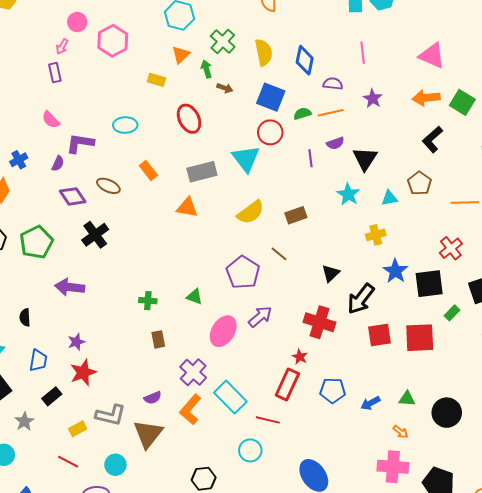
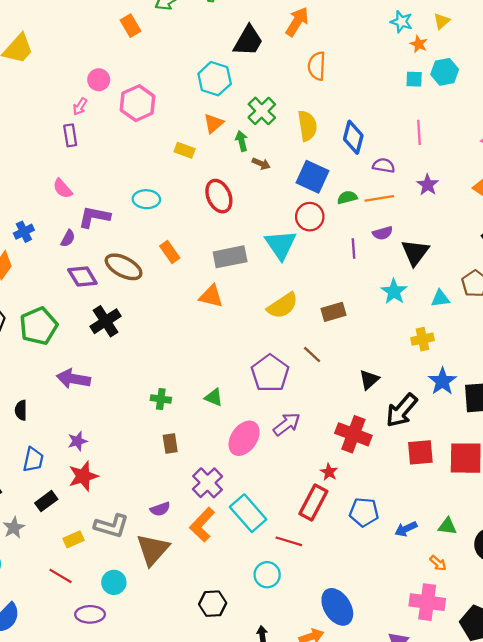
brown ellipse: (108, 186) -> (124, 267), size x1.4

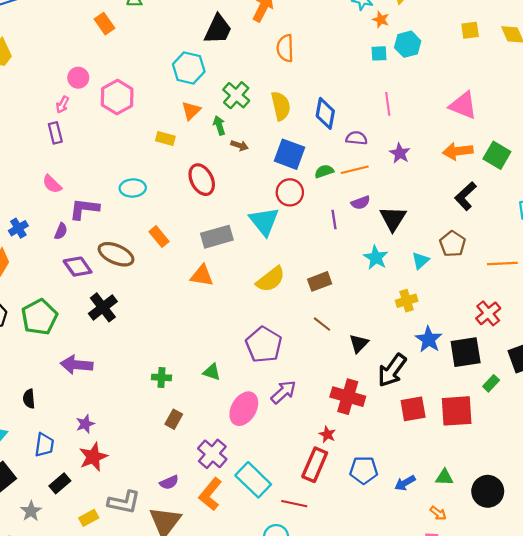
cyan triangle: (440, 298) -> (421, 261), turned -30
brown line: (312, 354) -> (322, 324), moved
brown rectangle: (170, 443) -> (174, 419), turned 42

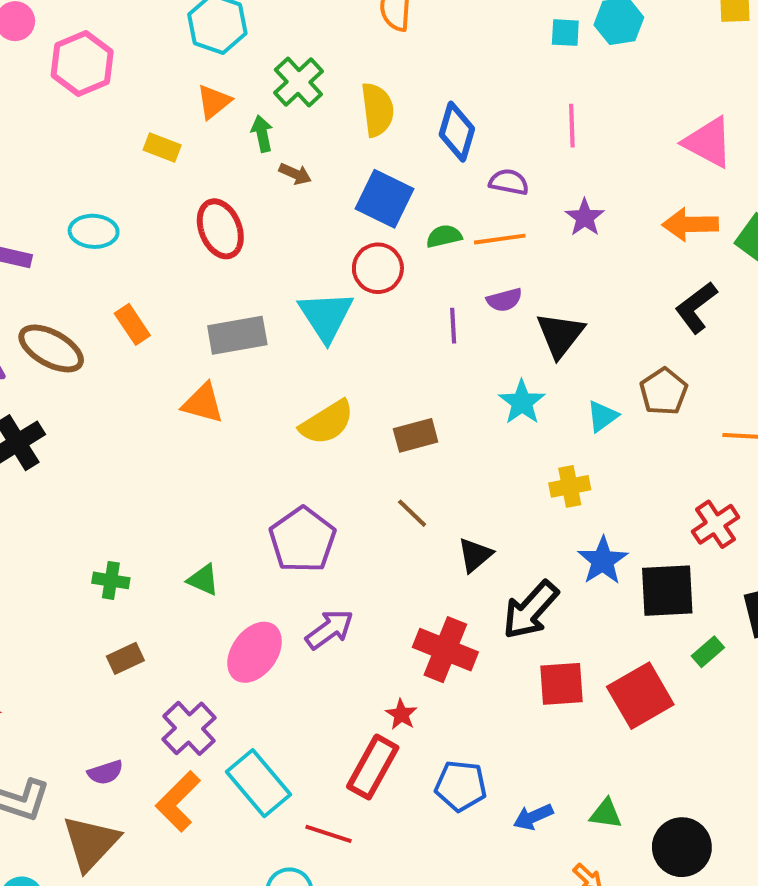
red square: (457, 411) -> (640, 696), turned -32
brown rectangle: (174, 419) -> (125, 658), turned 30

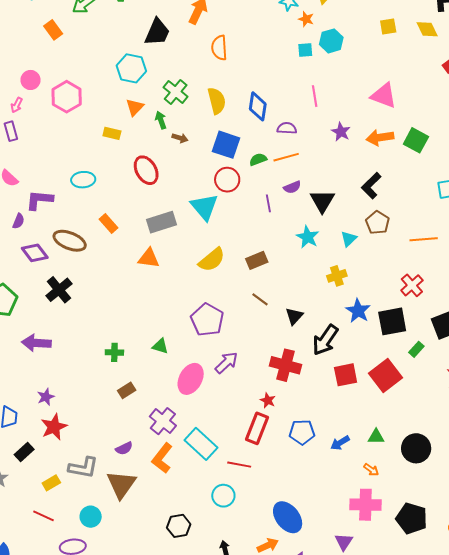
purple star: (585, 217) -> (341, 132), moved
black L-shape: (696, 307) -> (371, 186), moved

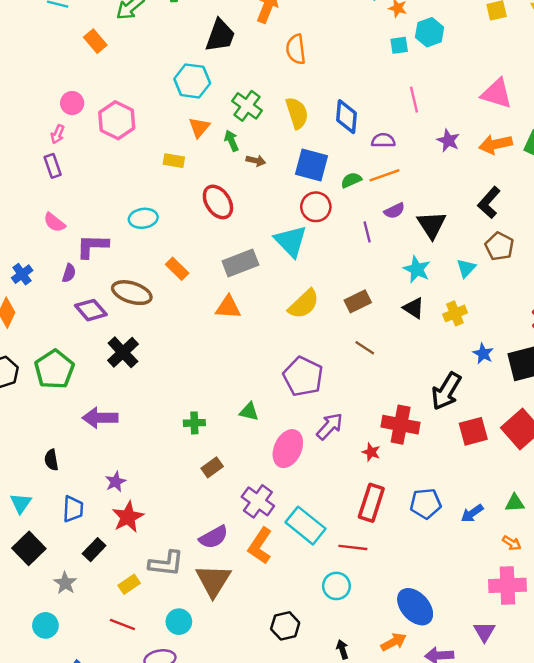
blue star: (358, 311) -> (483, 354), size x0.7
black triangle: (294, 316) -> (414, 308), moved, turned -36
red star: (268, 400) -> (371, 452), moved
purple semicircle: (124, 448) -> (214, 537), size x1.4

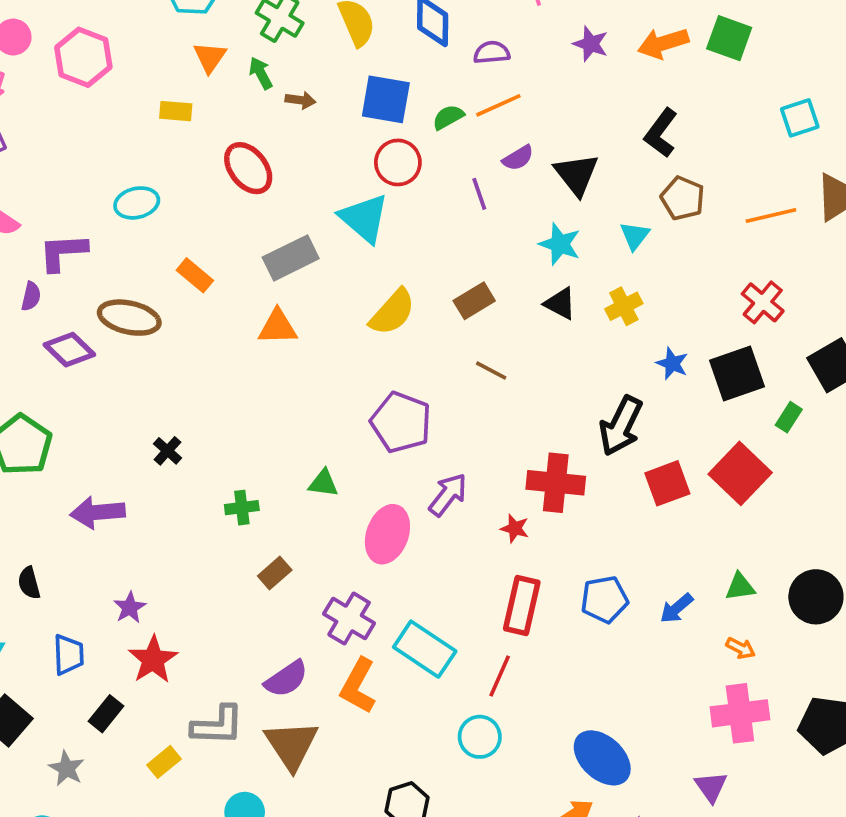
black cross: (123, 352) -> (168, 451), moved, size x0.6
red line: (353, 547) -> (500, 676), turned -68

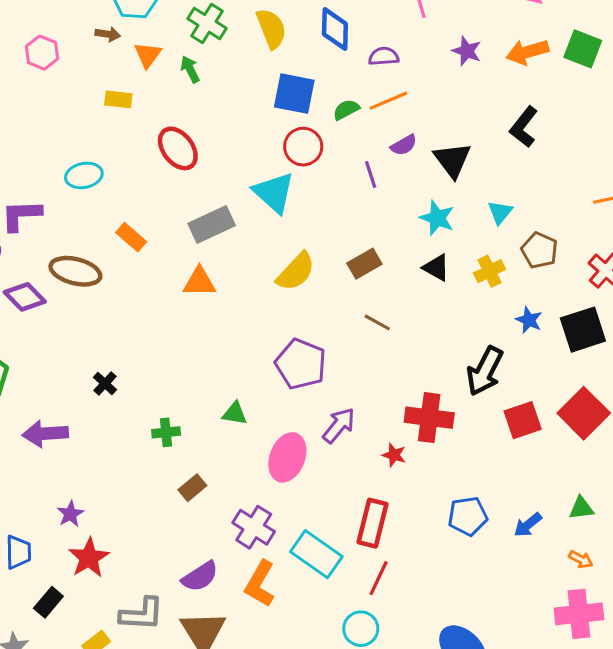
pink hexagon: (83, 57) -> (42, 53), size x0.7
brown arrow: (300, 100) -> (108, 34), moved
brown pentagon: (683, 198) -> (539, 250), moved
red rectangle: (522, 605) -> (372, 523), moved

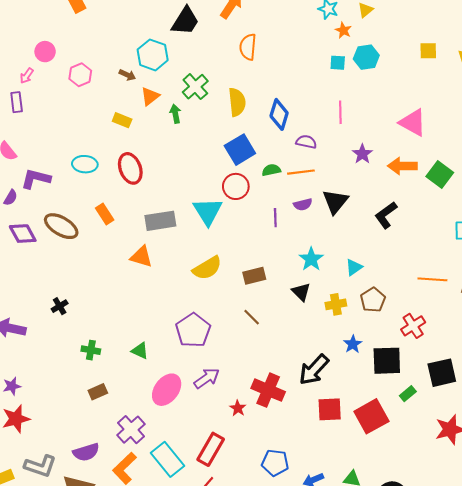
blue square: (294, 94) -> (240, 150), turned 32
red ellipse: (178, 148) -> (130, 168), moved
black triangle: (452, 160) -> (335, 202), moved

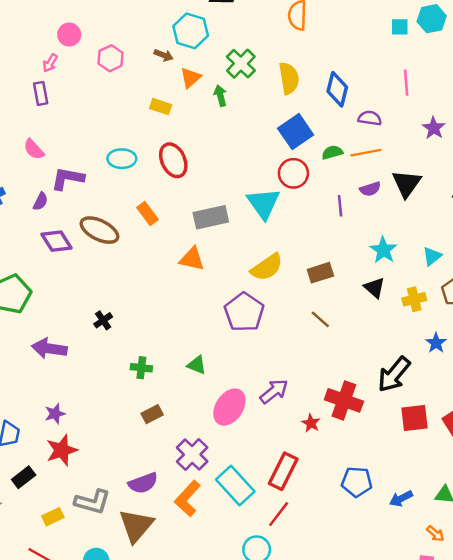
purple pentagon: (193, 330) -> (244, 312), moved

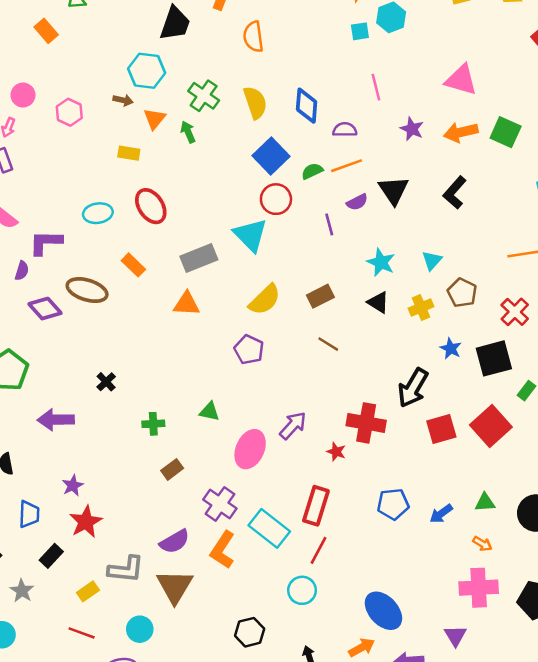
purple pentagon: (244, 312) -> (249, 350), size x0.7

